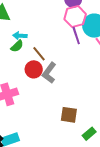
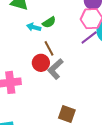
purple line: (76, 36) -> (89, 38), turned 60
green semicircle: (17, 46) -> (49, 22), moved

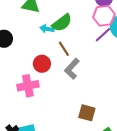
green semicircle: (49, 22) -> (62, 23), size x1.5
red circle: (41, 63) -> (42, 64), moved

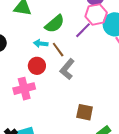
cyan arrow: (47, 29) -> (41, 44), moved
purple line: (103, 35) -> (83, 30), moved

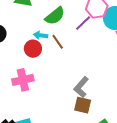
red circle: (37, 66) -> (33, 49), moved
gray L-shape: (67, 69) -> (81, 87), moved

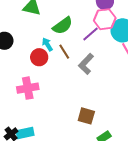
cyan arrow: (41, 35) -> (47, 44), turned 48
gray L-shape: (81, 87) -> (86, 64), moved

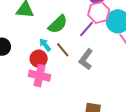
pink cross: (28, 88) -> (39, 76), moved, turned 30

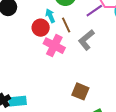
pink cross: (39, 76) -> (54, 46), moved

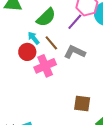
gray L-shape: (86, 40) -> (75, 52), turned 80
pink cross: (54, 46) -> (45, 66), turned -35

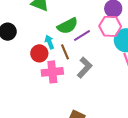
purple line: (75, 22) -> (82, 36), moved
gray L-shape: (75, 52) -> (85, 67), turned 90

